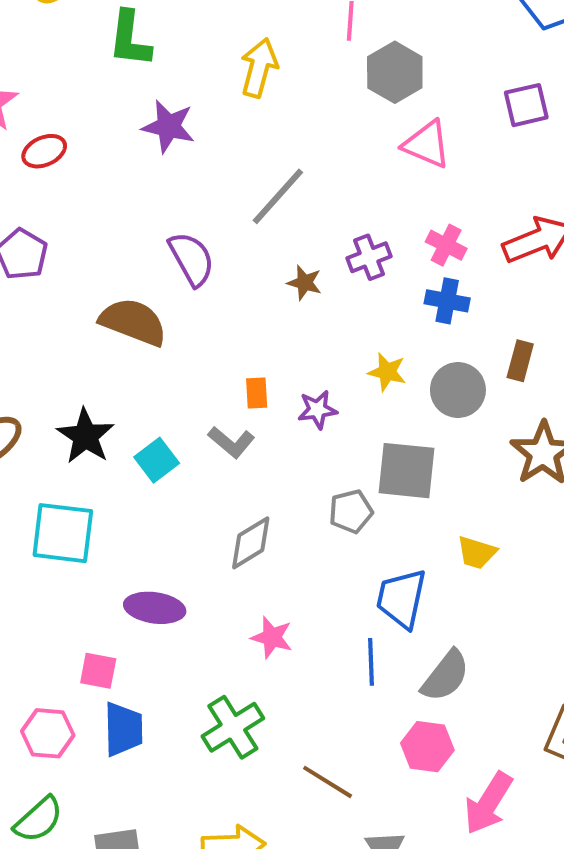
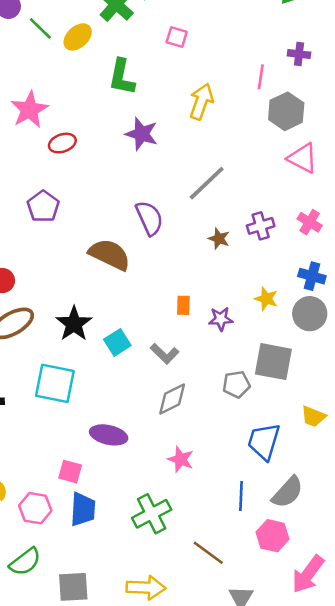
blue cross: (447, 301) -> (312, 276), moved
gray L-shape: (231, 442) -> (165, 354), moved
blue line: (371, 662) -> (241, 496), moved

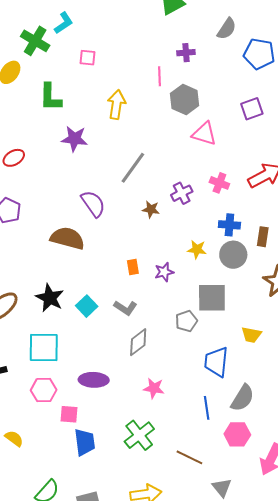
pink hexagon: (35, 508) -> (44, 390), moved

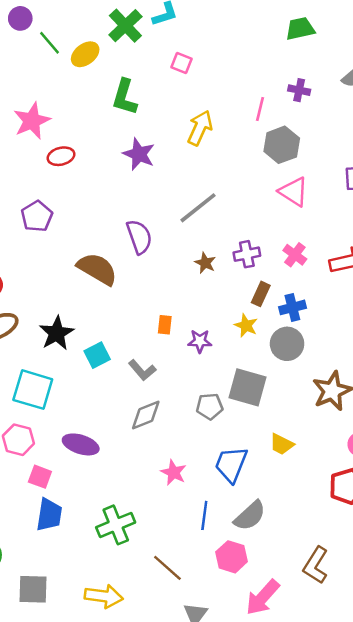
blue cross: (229, 225) -> (292, 307), turned -35
brown rectangle: (263, 237) -> (261, 294), moved
pink star: (154, 388) -> (174, 472), moved

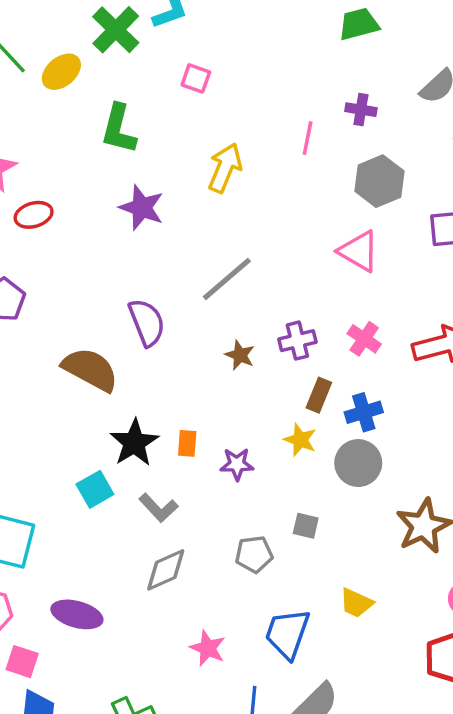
gray hexagon: (282, 145) -> (379, 181), moved
black star: (57, 333) -> (134, 443), moved
gray square: (247, 387) -> (306, 526), size x0.5

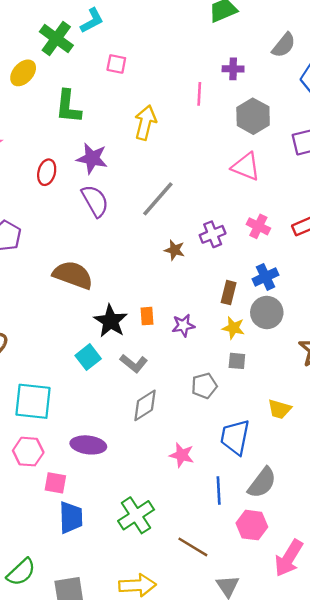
red ellipse: (34, 215) -> (47, 172), moved, turned -50
purple semicircle: (147, 322) -> (95, 201), moved
brown rectangle: (319, 395) -> (229, 293), moved
yellow star: (300, 440) -> (233, 328), moved

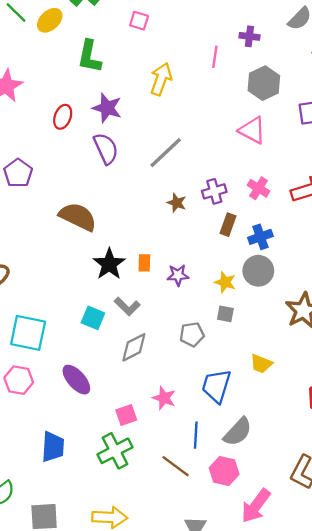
brown rectangle: (229, 293) -> (228, 225), moved
cyan square: (88, 357) -> (93, 318), moved, turned -35
purple ellipse: (88, 445) -> (76, 380), turned 36
pink square: (55, 483) -> (126, 415), moved, turned -35
brown line: (193, 547) -> (176, 466), moved

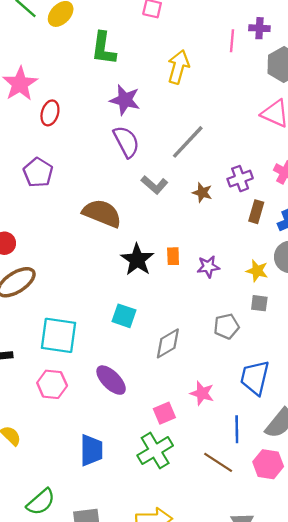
purple cross: (249, 36) -> (259, 28), moved
red ellipse: (63, 117) -> (50, 113), moved
gray L-shape: (127, 306) -> (154, 185), moved

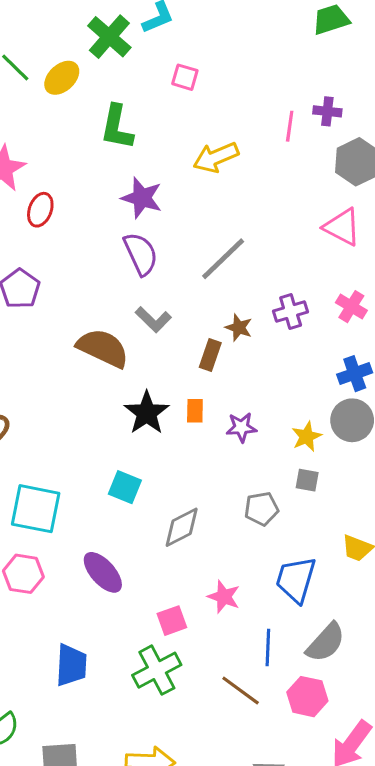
yellow arrow: (178, 67) -> (216, 157), turned -132
gray L-shape: (154, 185) -> (153, 320), moved
brown rectangle: (256, 212) -> (210, 355), moved
yellow star: (257, 271) -> (307, 436), turned 30

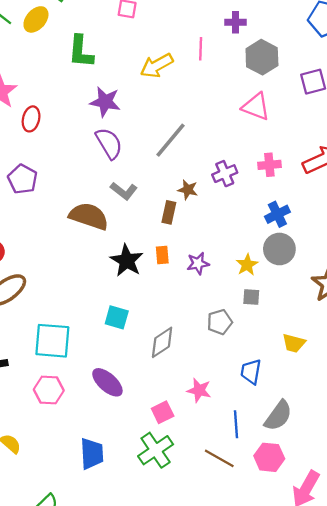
pink line: (290, 126) -> (201, 49), moved
pink cross: (351, 307) -> (269, 165), turned -30
blue trapezoid: (296, 580) -> (251, 372), size x0.7

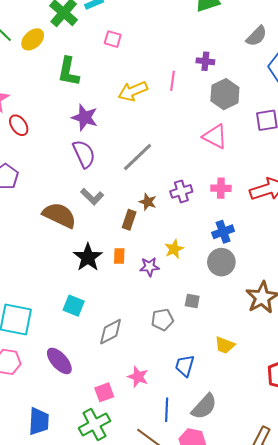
red ellipse: (31, 119) -> (19, 125), turned -55
yellow star: (247, 265) -> (174, 249), moved

